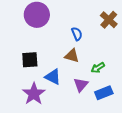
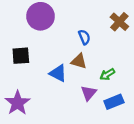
black square: (30, 60) -> (21, 56), moved
blue triangle: (53, 77) -> (58, 73), moved
purple star: (34, 94) -> (17, 103), moved

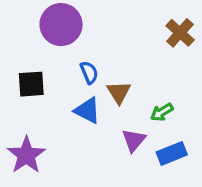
blue semicircle: (84, 37) -> (89, 72), moved
brown triangle: (79, 61) -> (119, 92), turned 42

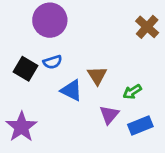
blue semicircle: (89, 72) -> (53, 62), moved, turned 96
black square: (31, 84) -> (25, 69), turned 35

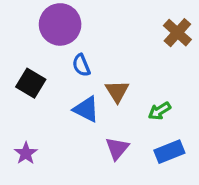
blue semicircle: (53, 62) -> (81, 65), moved, turned 84
purple triangle: (109, 115) -> (117, 148), moved
purple star: (21, 127) -> (26, 153), size x0.6

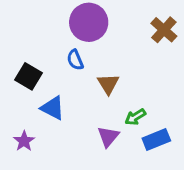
purple circle: (60, 24) -> (89, 22), moved
blue triangle: (86, 109) -> (53, 108), moved
green arrow: (160, 111) -> (135, 117), moved

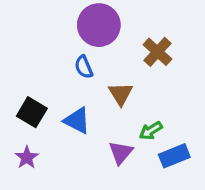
brown cross: (164, 30) -> (158, 52), moved
black square: (29, 76) -> (32, 112), moved
blue triangle: (53, 108) -> (77, 121), moved

